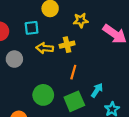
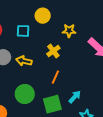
yellow cross: (67, 45) -> (53, 51), turned -32
yellow arrow: (45, 48) -> (24, 61), moved

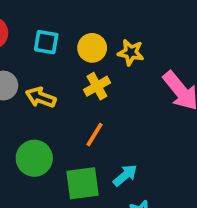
yellow circle: (43, 16) -> (92, 48), moved

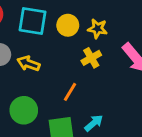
cyan square: (46, 42) -> (32, 21), size x1.5
yellow cross: (97, 86) -> (91, 58), moved

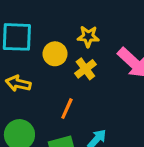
yellow circle: (68, 25) -> (55, 54), moved

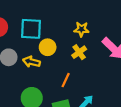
yellow circle: (55, 54) -> (48, 47), moved

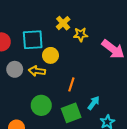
yellow cross: (79, 52) -> (63, 23), moved

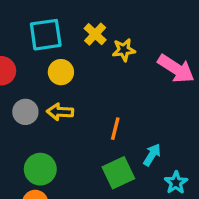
cyan square: (33, 40) -> (46, 35), moved
yellow circle: (51, 55) -> (61, 72), moved
green circle: (41, 105) -> (40, 169), moved

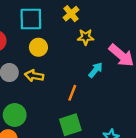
yellow cross: (95, 34) -> (71, 14), moved
cyan arrow: (152, 155) -> (96, 70), moved

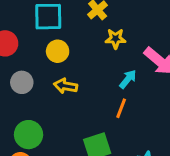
yellow arrow: (34, 76) -> (65, 86), moved
orange line: (72, 93) -> (121, 108), moved

